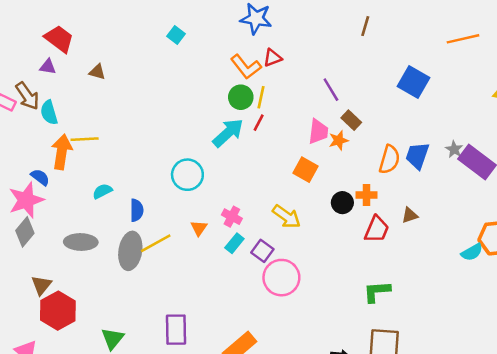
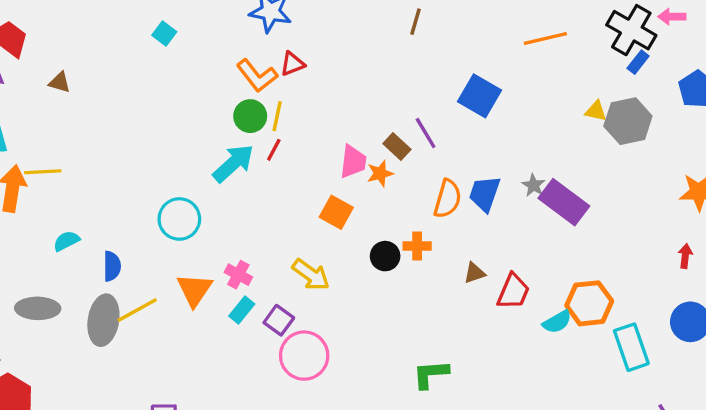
purple line: (331, 90) -> (426, 133), moved
orange triangle: (199, 228) -> (195, 290), size x1.6
red trapezoid: (377, 229) -> (513, 291), moved

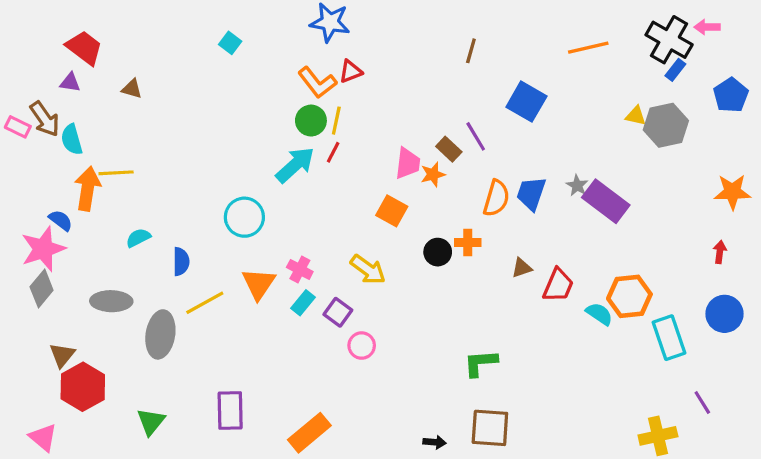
brown line: (415, 22) -> (471, 51), moved
gray ellipse: (103, 320) -> (160, 334), moved
cyan semicircle: (557, 322) -> (599, 314), turned -116
pink circle: (304, 356) -> (362, 346), size x0.6

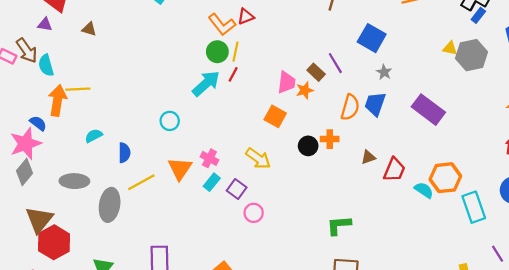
gray star: (577, 185) -> (384, 72), moved
cyan circle: (244, 217) -> (170, 121), size x0.7
brown triangle: (62, 355) -> (39, 220), size x1.5

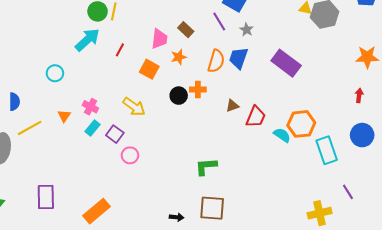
purple line: (335, 63) -> (219, 22), moved
red line: (233, 74) -> (120, 50), moved
orange star: (305, 90) -> (179, 57), moved
orange triangle: (180, 169) -> (64, 116), size x0.6

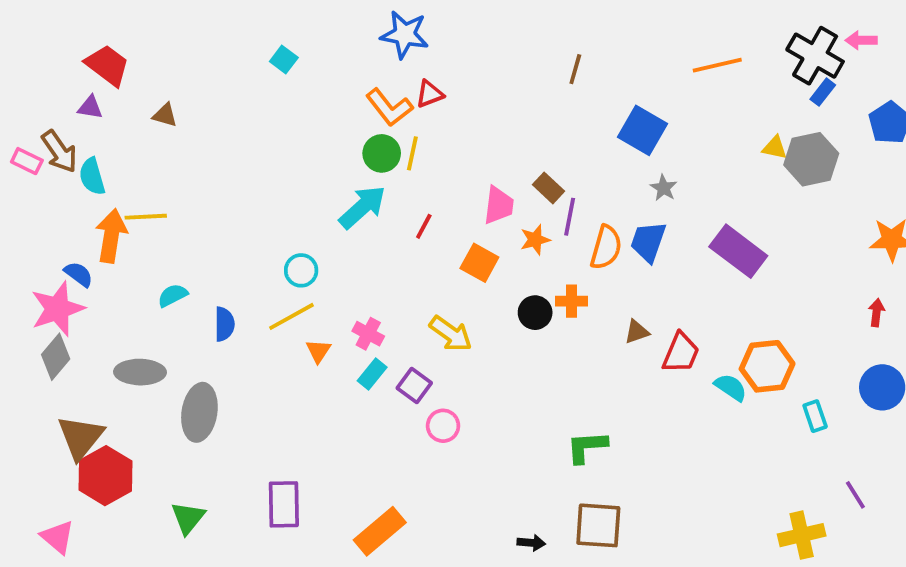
purple line: (219, 22) -> (570, 217), moved, turned 42
yellow line: (30, 128) -> (292, 316), moved
cyan rectangle: (327, 150) -> (815, 416), size x0.6

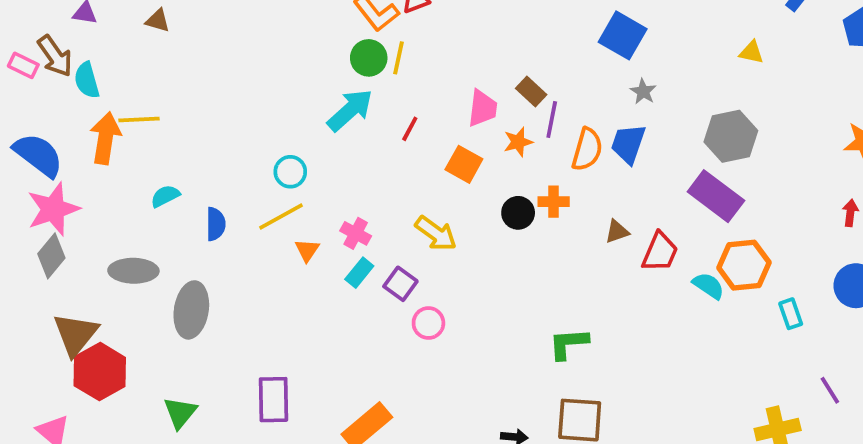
gray hexagon: (811, 159) -> (731, 136), moved
purple rectangle: (738, 251) -> (716, 196), moved
blue semicircle: (79, 274) -> (38, 155), moved, size x1.8

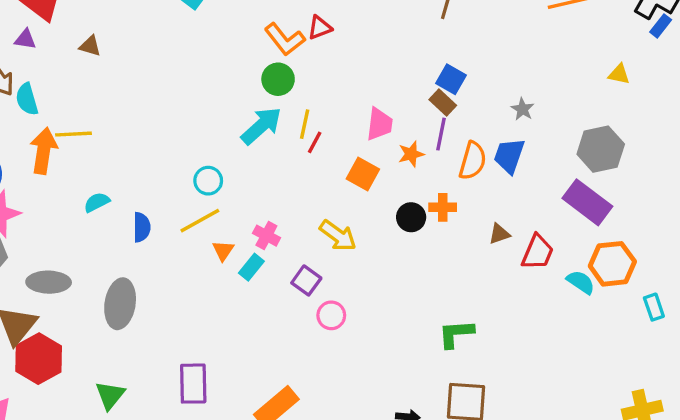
blue square: (623, 35) -> (451, 79), moved, size x0.7
yellow line: (399, 58) -> (305, 124), moved
brown rectangle: (531, 91) -> (443, 102), moved
gray ellipse: (133, 271) -> (49, 282), moved
cyan rectangle: (359, 273) -> (251, 267), moved

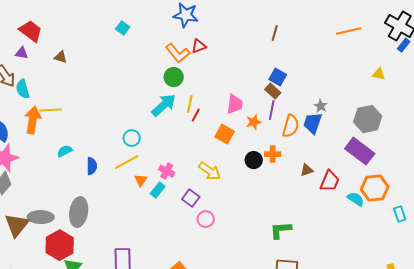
gray star: (523, 109) -> (321, 106), moved
gray ellipse: (49, 282) -> (41, 217), moved
red hexagon: (39, 359) -> (60, 245), moved

